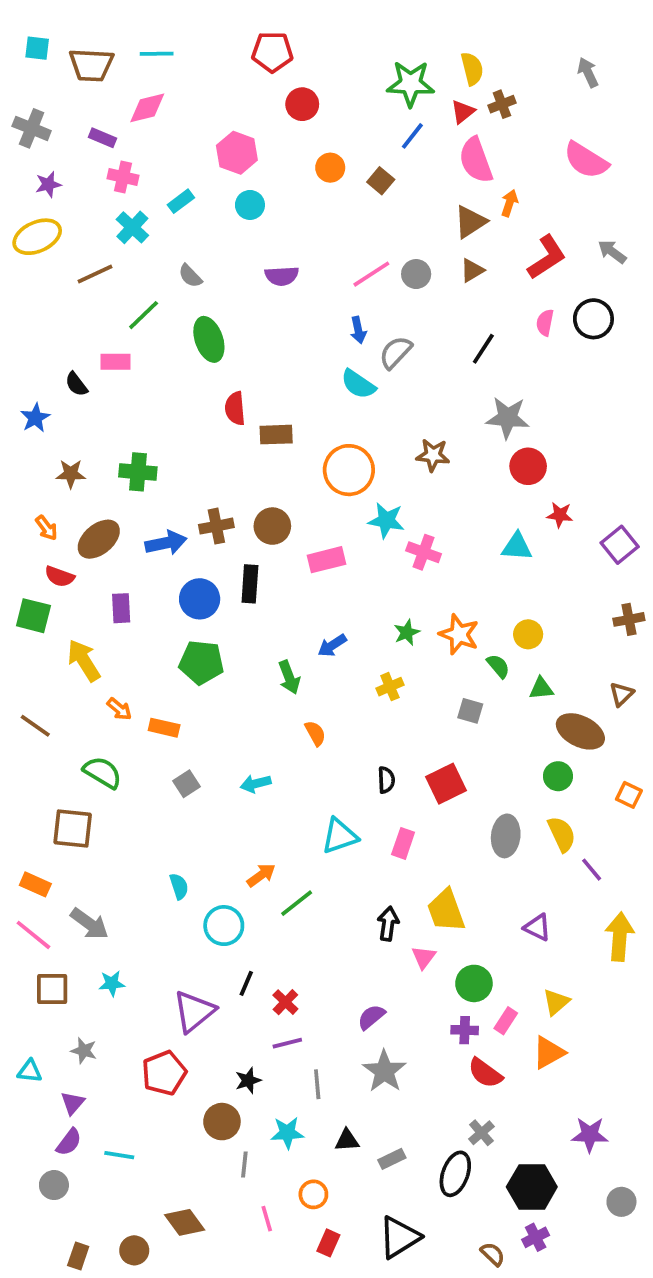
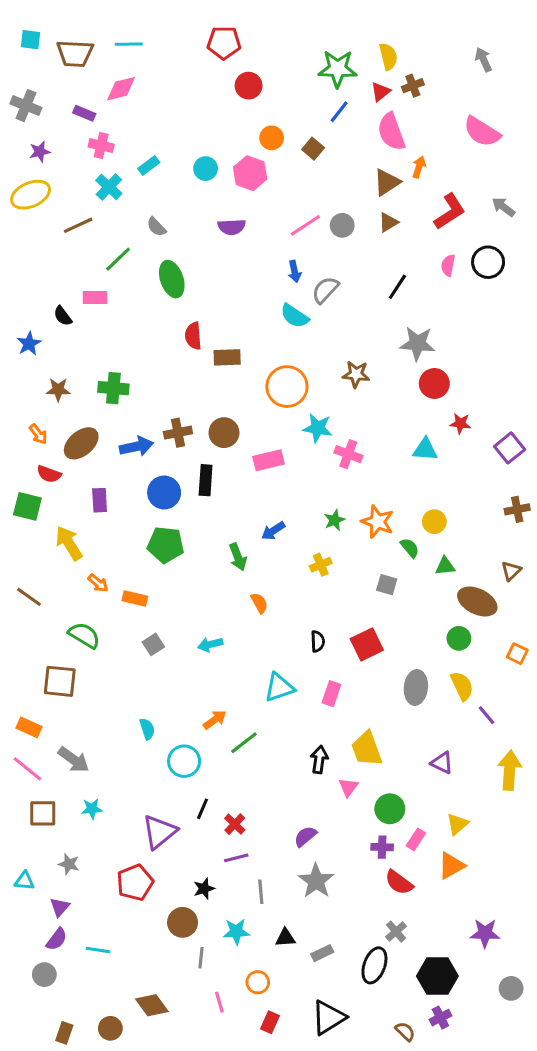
pink hexagon: (237, 153) -> (250, 173), moved

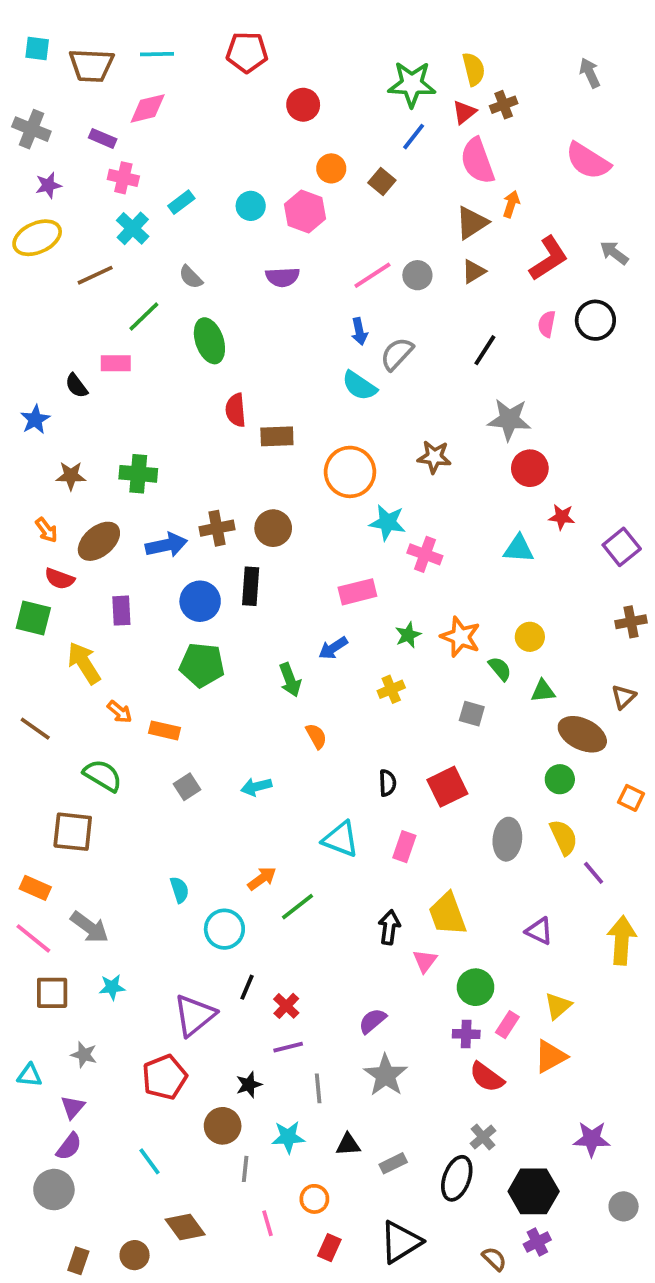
red pentagon: (224, 43) -> (247, 52), moved
pink rectangle: (268, 460) -> (357, 592), moved
cyan triangle: (279, 687) -> (341, 839), turned 40
cyan line: (98, 950) -> (150, 1161), moved, turned 45
gray circle: (44, 975) -> (54, 1190), size x1.4

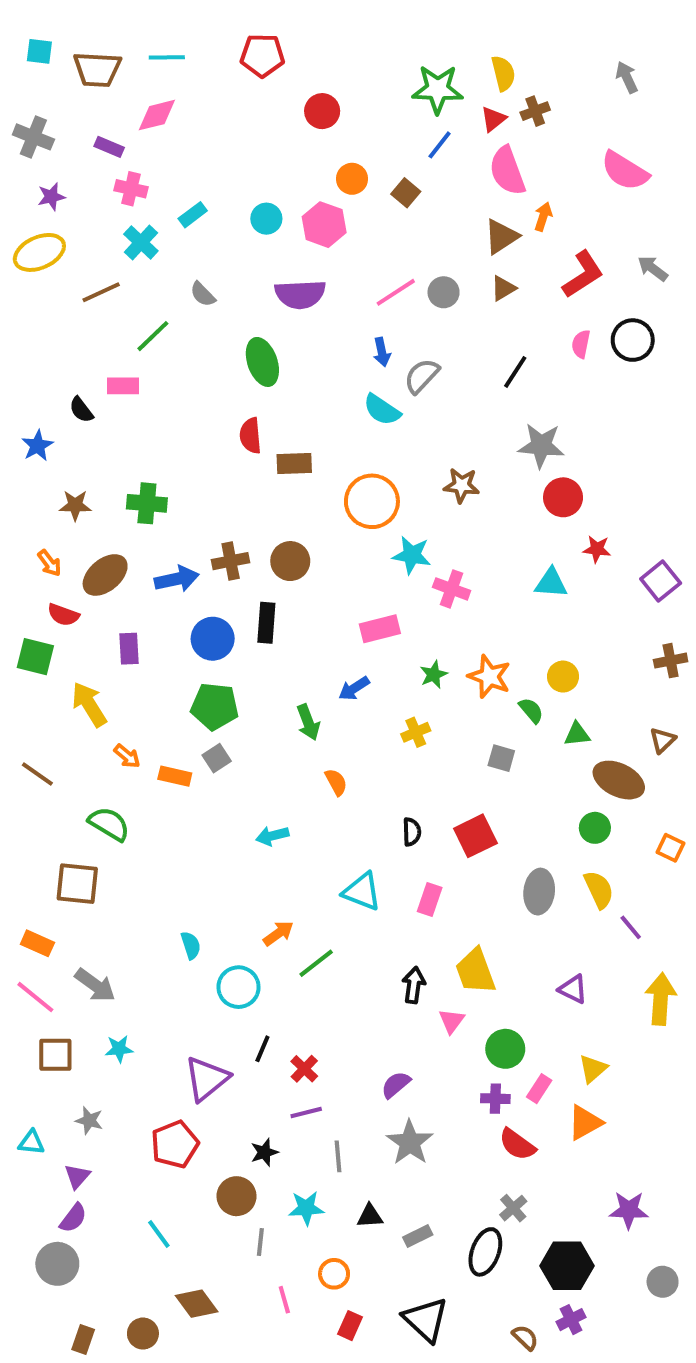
purple semicircle: (283, 277) -> (300, 294), size x1.4
green ellipse: (209, 341) -> (262, 362), moved
gray square: (187, 787) -> (217, 758), moved
black triangle: (401, 1242) -> (426, 1320), turned -45

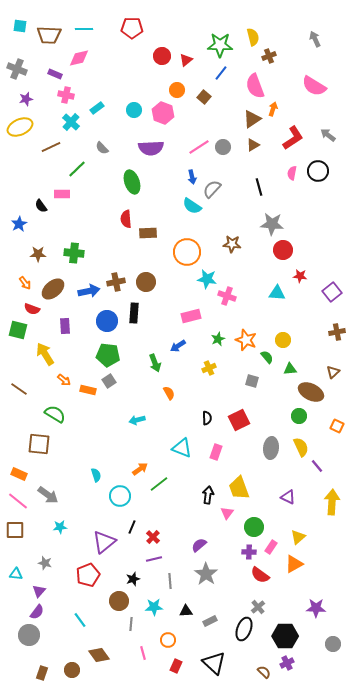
red triangle: (493, 119) -> (186, 60), moved
black line: (515, 372) -> (259, 187), turned -48
brown square: (55, 1055) -> (15, 530), moved

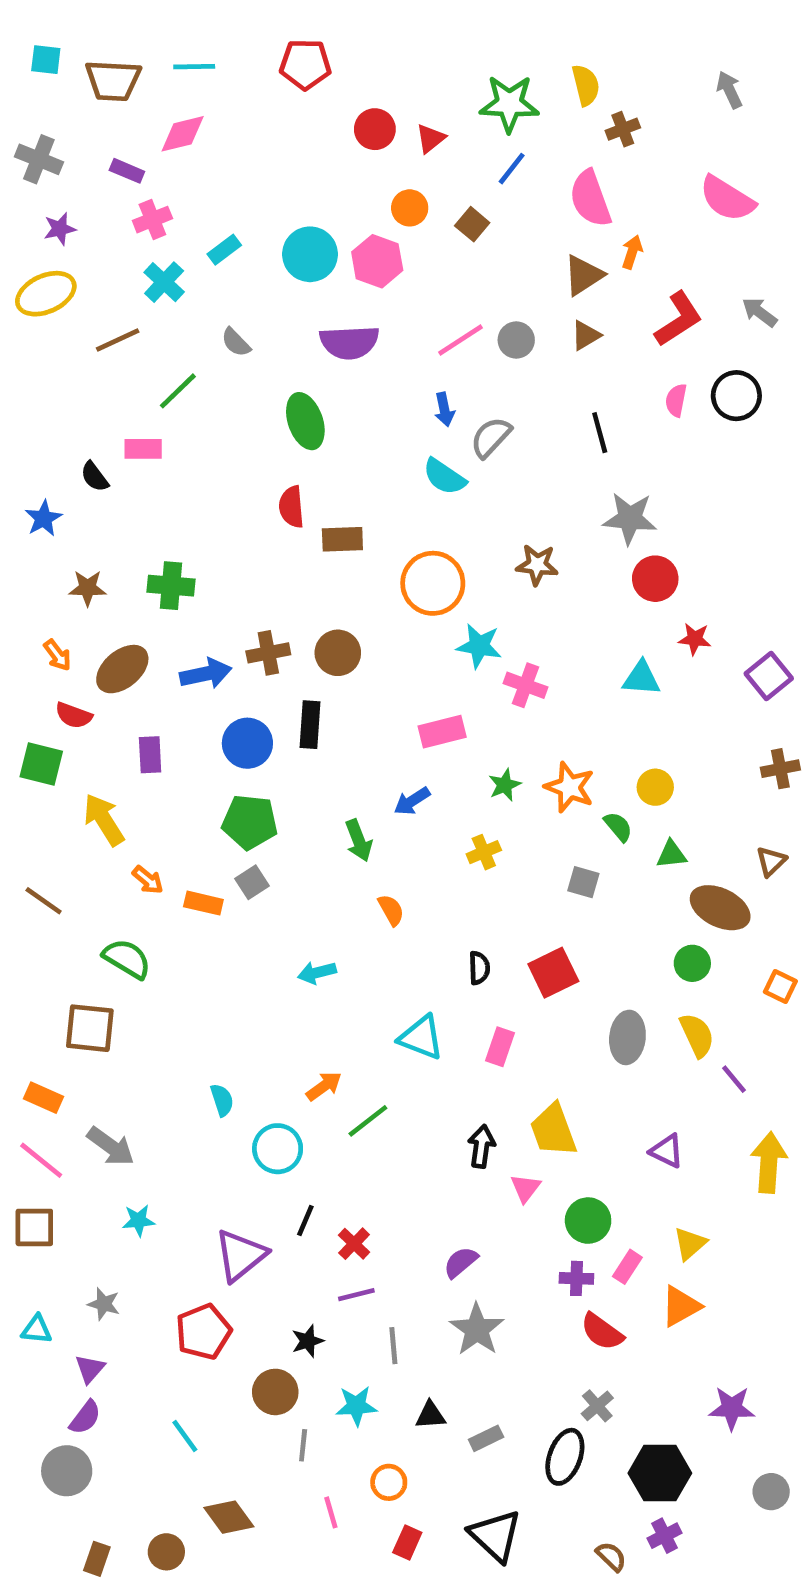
pink cross: (66, 95) -> (152, 220), turned -35
cyan circle: (134, 110) -> (310, 254), size x1.5

